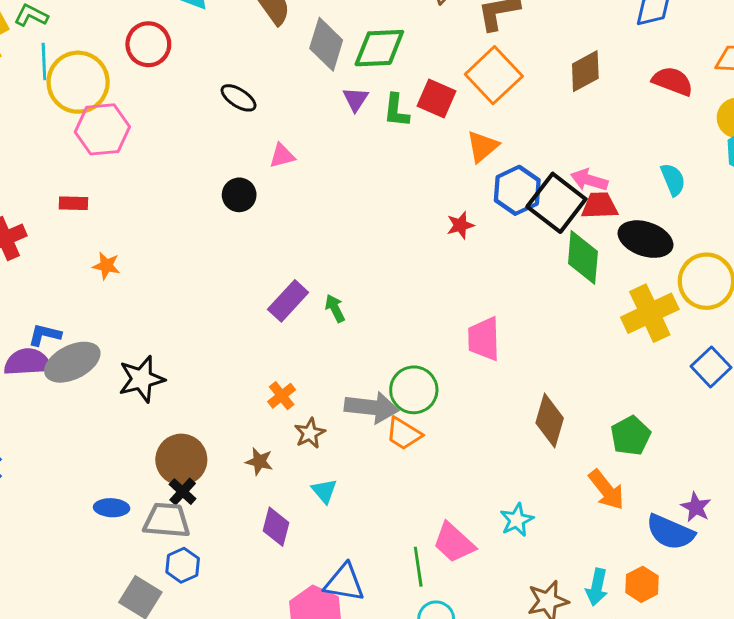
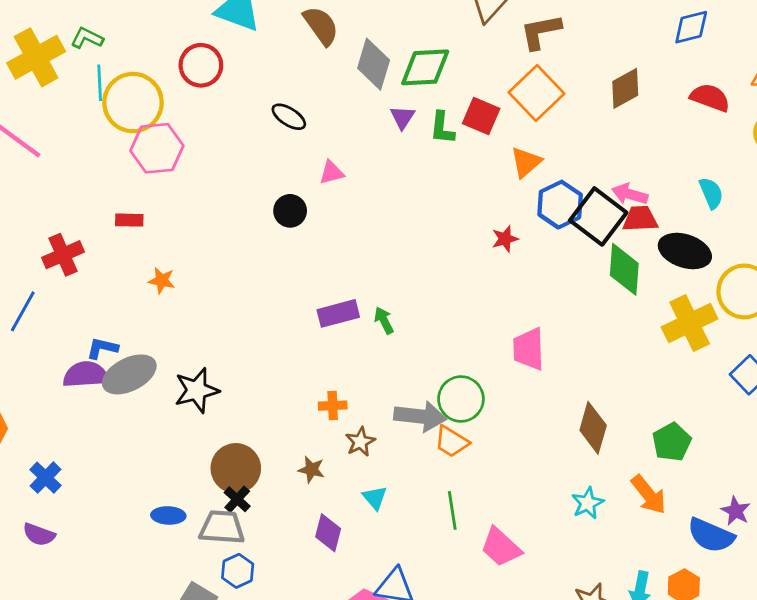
purple rectangle: (288, 301) -> (338, 313), turned 33
orange cross: (282, 396) -> (333, 406), turned 36
cyan star: (517, 520) -> (588, 503), moved
green line: (418, 567) -> (452, 510), moved

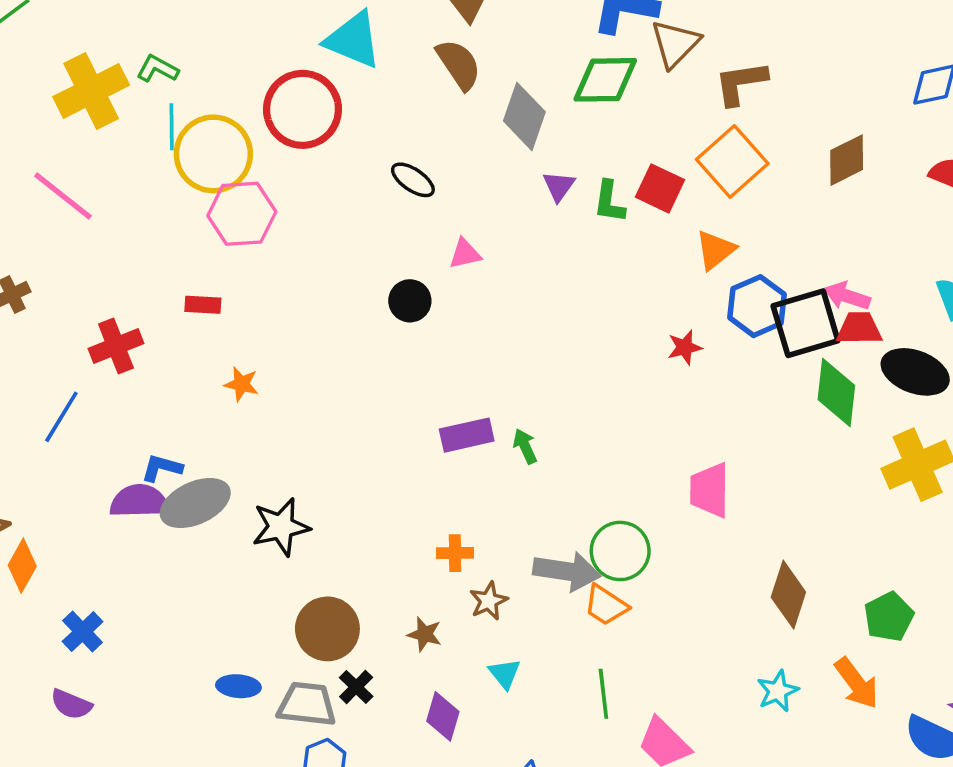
red circle: (201, 65) -> (303, 109), size x1.4
green diamond: (425, 67) -> (605, 80), moved
black square: (598, 216) -> (806, 323), turned 34
black cross: (237, 499) -> (356, 687), moved

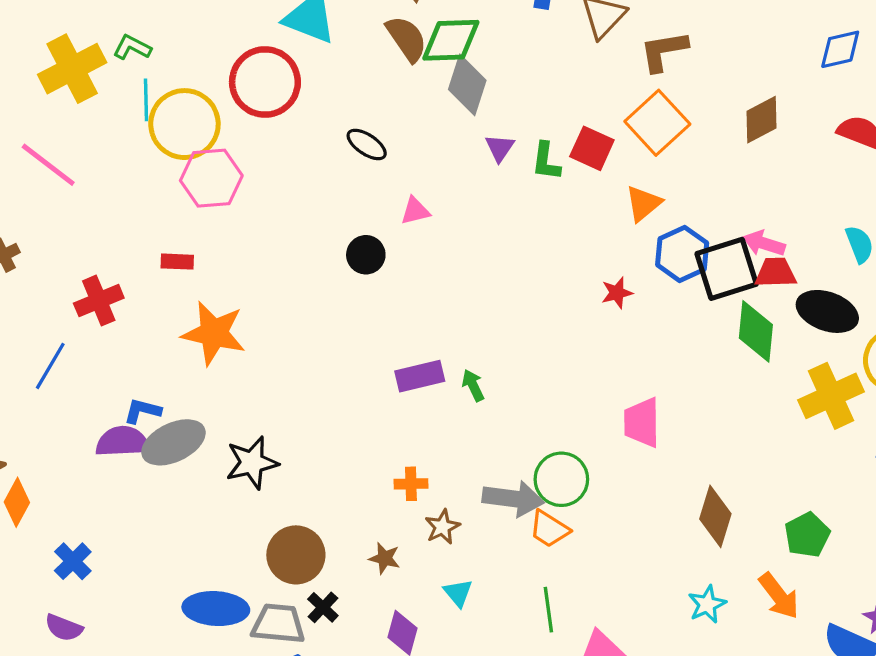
green diamond: (605, 80) -> (451, 40), moved
orange star: (241, 384) -> (214, 333), size x2.0
blue ellipse: (238, 686) -> (216, 609), size x1.6

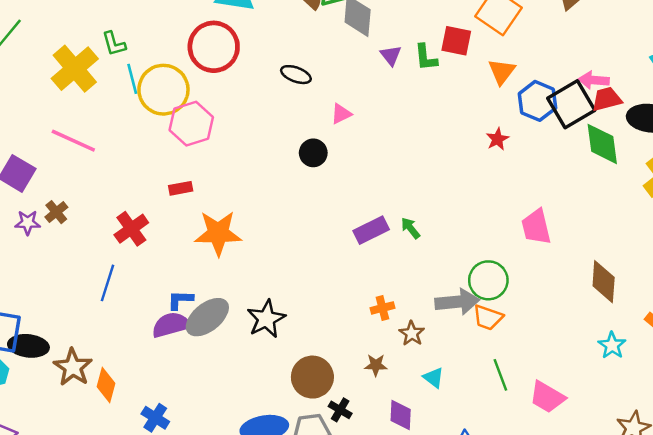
green L-shape: (132, 47) -> (114, 44), turned -120

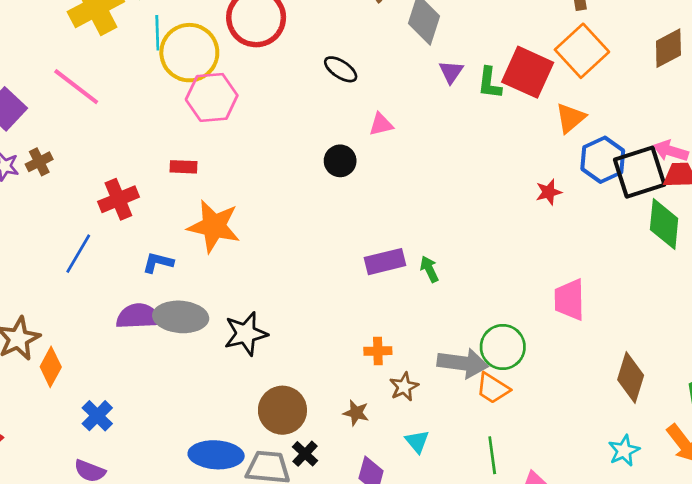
red square: (456, 41) -> (528, 72), size x1.4
blue L-shape: (180, 300) -> (158, 262), moved
gray ellipse: (207, 317) -> (181, 317), turned 30

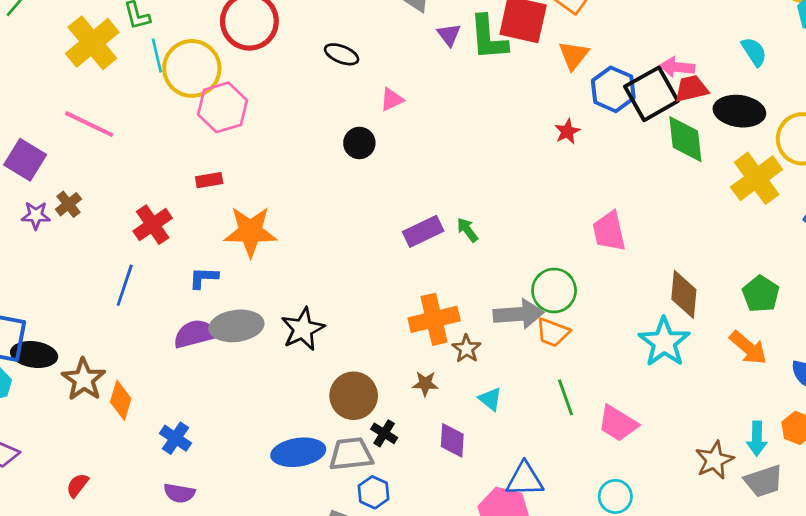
green L-shape: (490, 83) -> (488, 38), size x1.5
orange cross: (378, 351) -> (434, 319), size x1.8
cyan star: (624, 451) -> (664, 342), moved, size x1.6

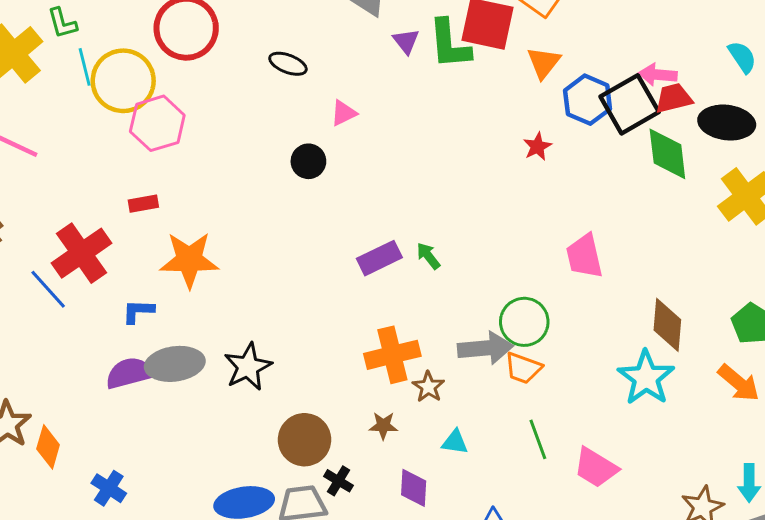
red cross: (153, 225) -> (82, 253), size x1.4
blue line: (125, 285) -> (48, 289), moved, turned -60
cyan triangle: (490, 399) -> (455, 442), turned -30

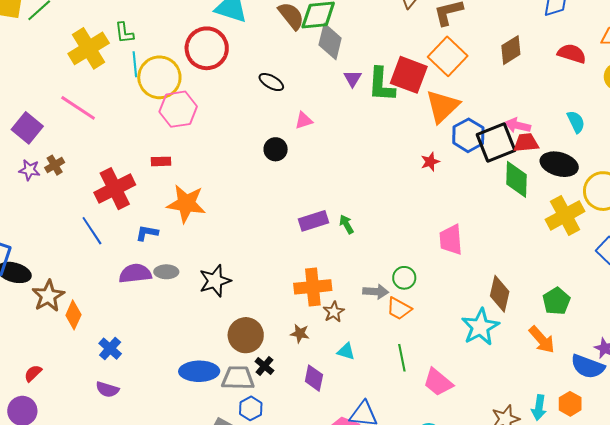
orange triangle: (544, 63) -> (442, 106), size x1.5
blue line: (48, 289) -> (92, 231), moved
green circle: (524, 322) -> (404, 278), size x0.7
gray arrow: (485, 348) -> (376, 292), size x0.7
gray ellipse: (175, 364) -> (166, 272), size x0.6

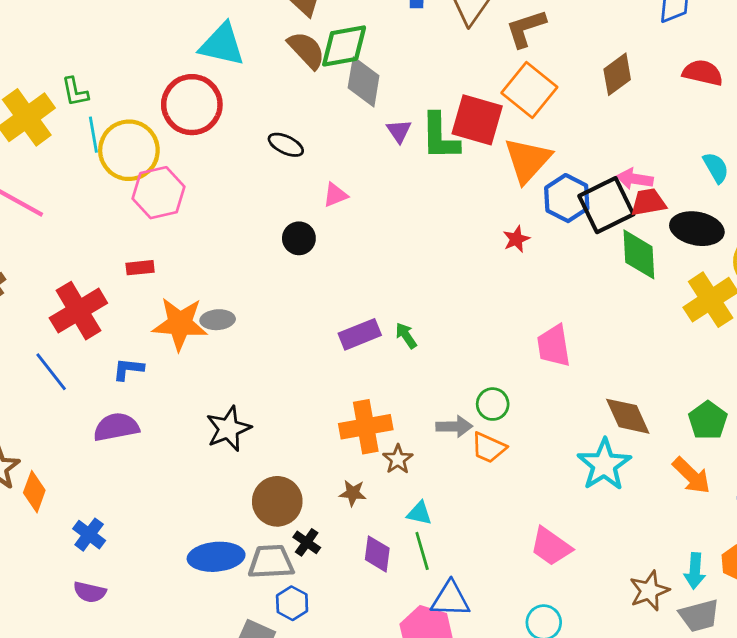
gray ellipse: (166, 272) -> (218, 320), moved
brown diamond: (500, 294) -> (628, 416), turned -33
green line: (402, 358) -> (422, 551), moved

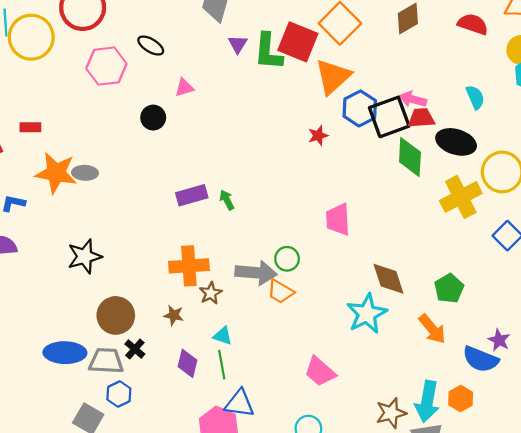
pink hexagon: (158, 193) -> (106, 66), moved
gray arrow: (454, 426) -> (256, 273), size x1.5
cyan arrow: (695, 571) -> (427, 402), size x1.5

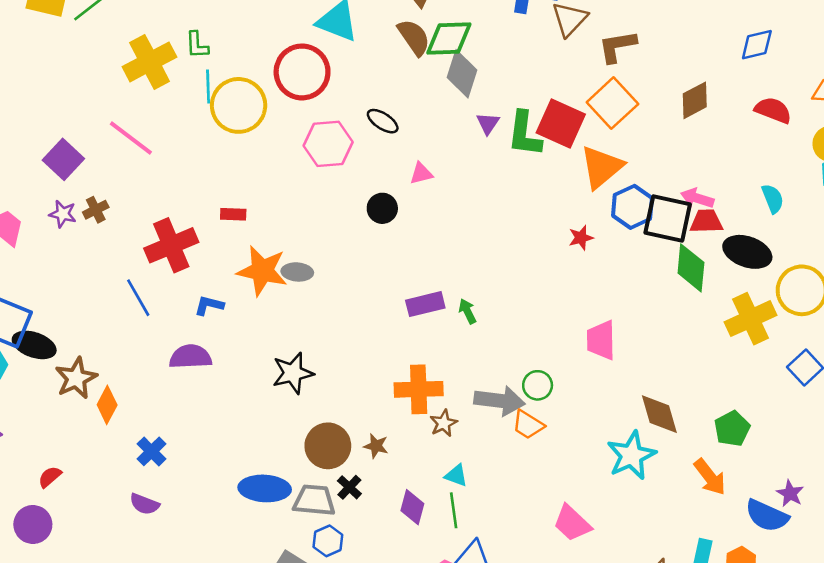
black square: (389, 117) -> (668, 218), turned 30
brown star: (174, 315) -> (376, 446), moved

